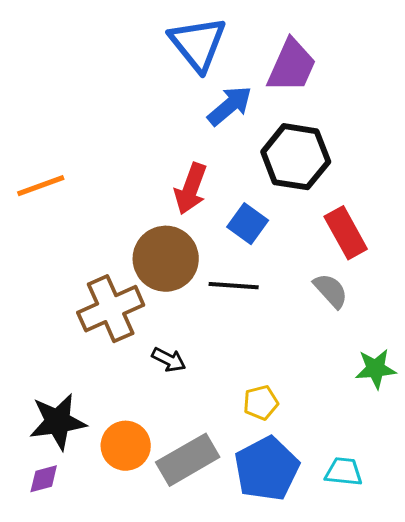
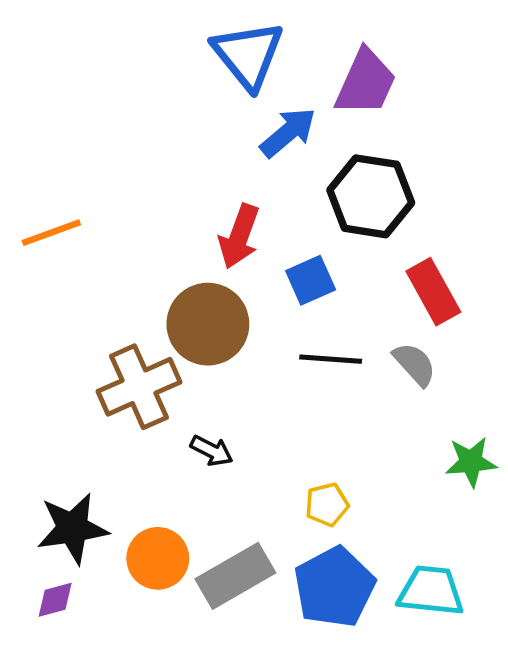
blue square: (248, 224) -> (311, 280), turned 30
black line: (234, 286) -> (331, 359), moved
cyan trapezoid: (344, 472) -> (431, 591), size x1.4

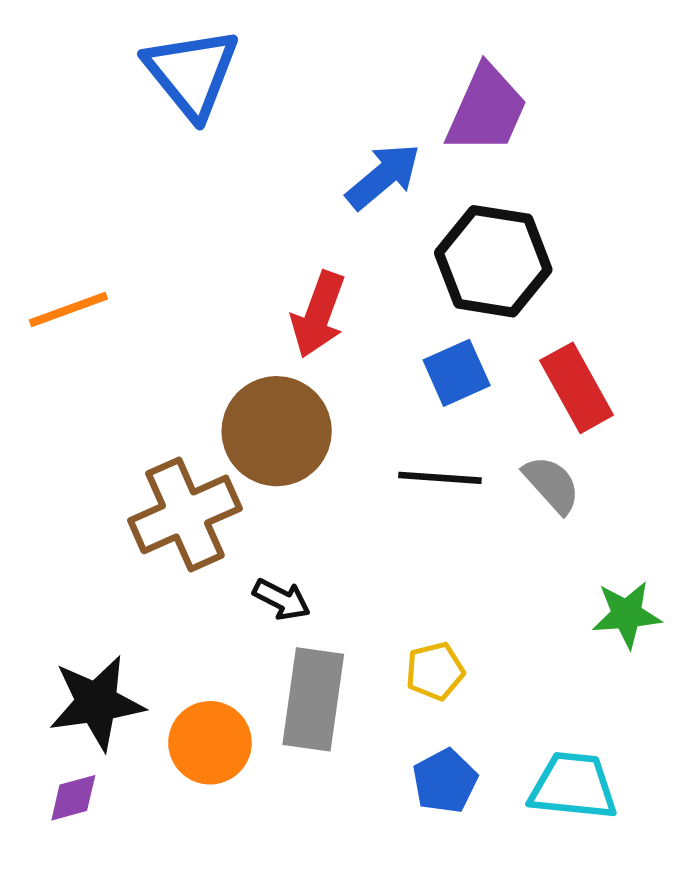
blue triangle: (248, 55) -> (192, 73), moved
blue square: (311, 280) -> (457, 373), moved
gray rectangle: (235, 576) -> (313, 699), moved, turned -52
blue pentagon: (334, 587) -> (445, 781), size x0.6

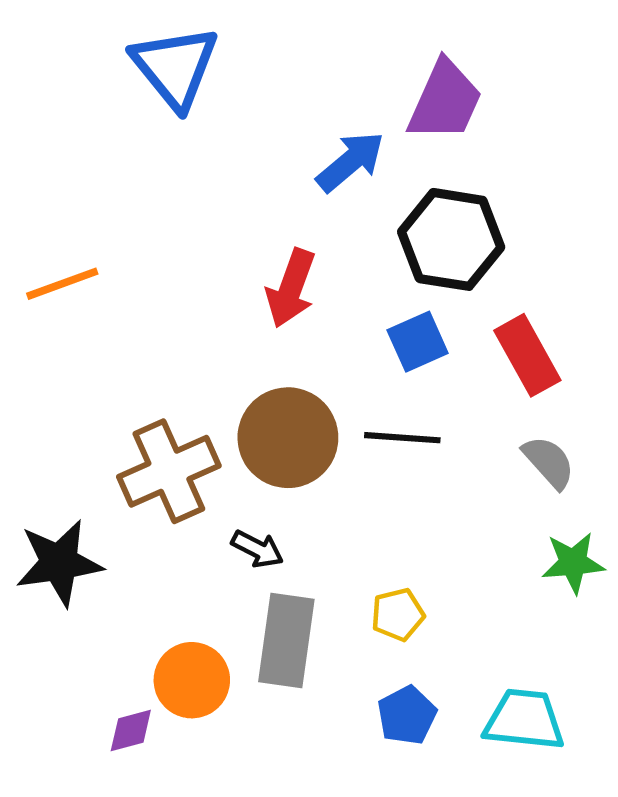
brown circle: (277, 431) -> (288, 438), moved
gray semicircle: (552, 484) -> (549, 462), moved
black star: (97, 703) -> (59, 563), moved
purple diamond: (73, 798) -> (131, 730), moved

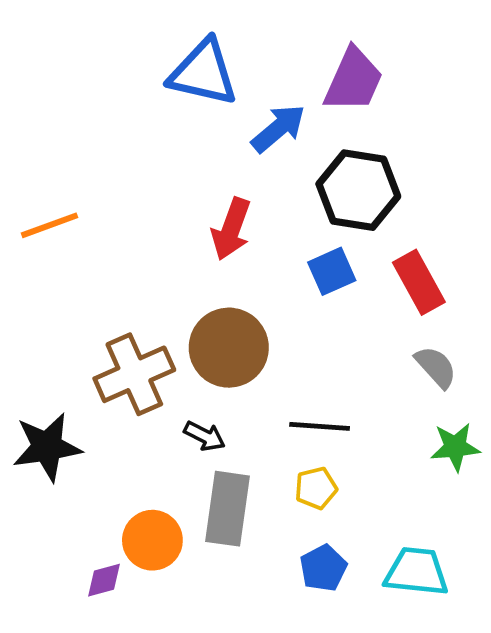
blue triangle: (175, 67) -> (203, 73), moved, turned -38
black line: (402, 438) -> (320, 426), moved

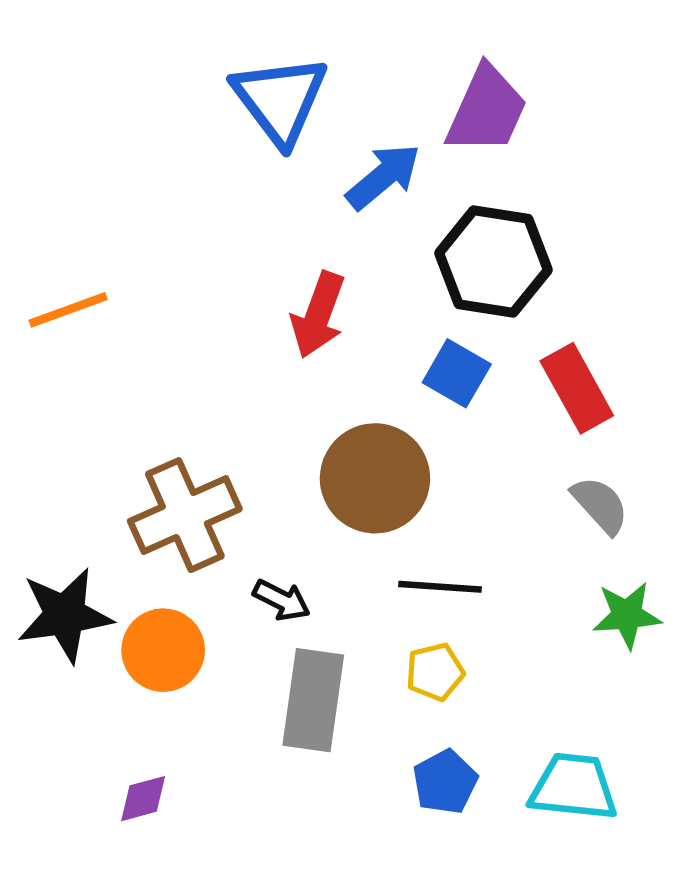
blue triangle: (203, 73) -> (280, 100), turned 40
blue square: (332, 271) -> (457, 373), turned -36
brown circle: (229, 348) -> (375, 478), moved
orange circle: (152, 540) -> (163, 650), moved

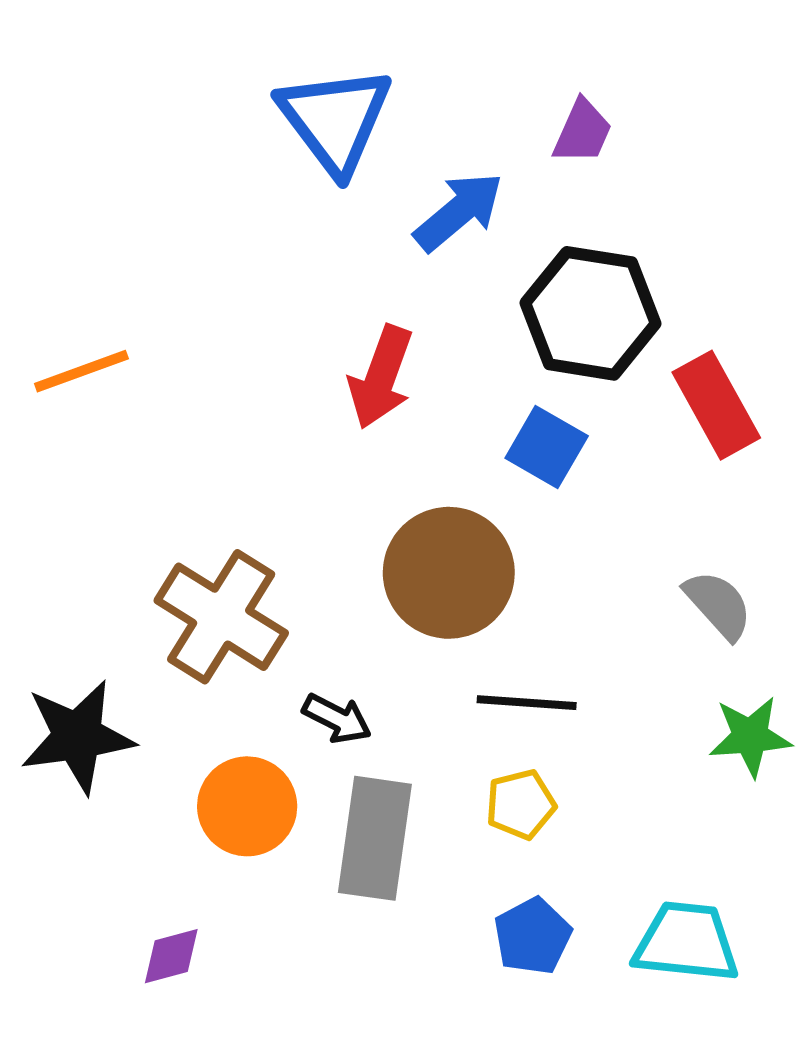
purple trapezoid: (487, 110) -> (583, 132), size x0.6
red rectangle: (577, 388) -> (716, 405), moved
brown cross: (185, 515) -> (221, 617), turned -34
orange circle: (163, 650) -> (247, 806), moved

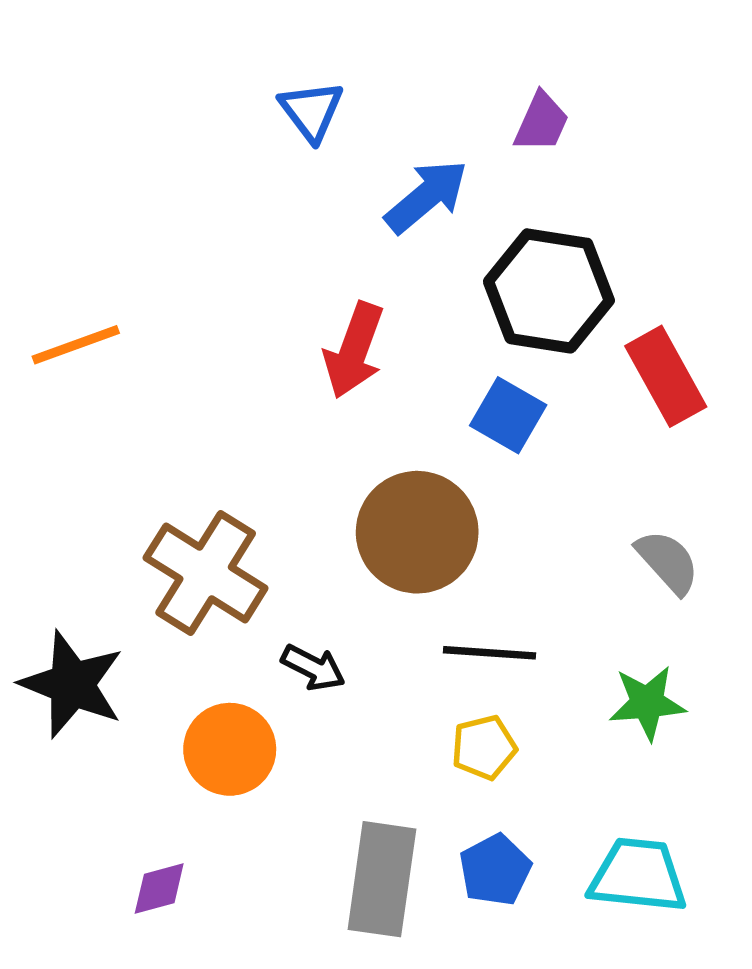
blue triangle: (335, 120) -> (311, 111), size x0.6
black star: (77, 736) -> (72, 684), turned 30
green star: (750, 736) -> (647, 703), moved
gray rectangle: (375, 838) -> (382, 879), moved

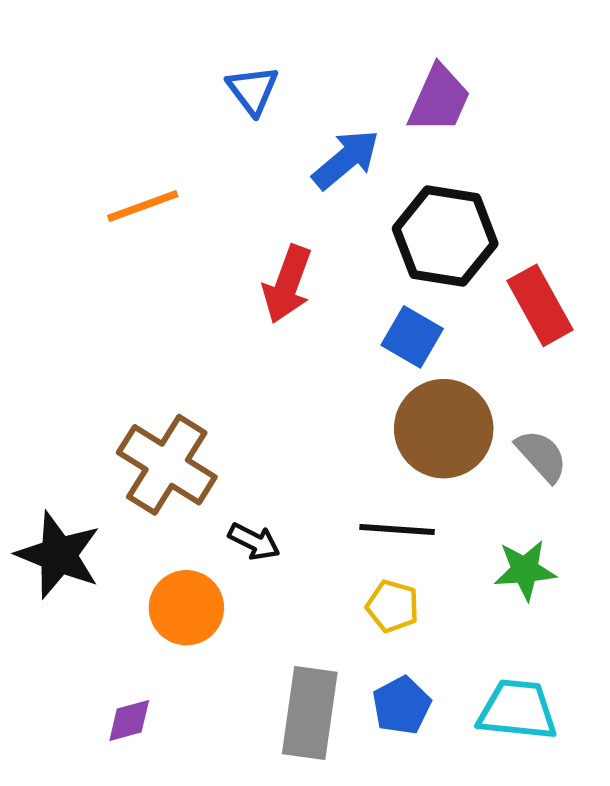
purple trapezoid: (541, 122) -> (439, 99), size x1.4
orange line: (76, 345) -> (143, 206), moved
brown circle: (417, 532) -> (444, 429), moved
yellow pentagon: (484, 747) -> (393, 606), turned 30

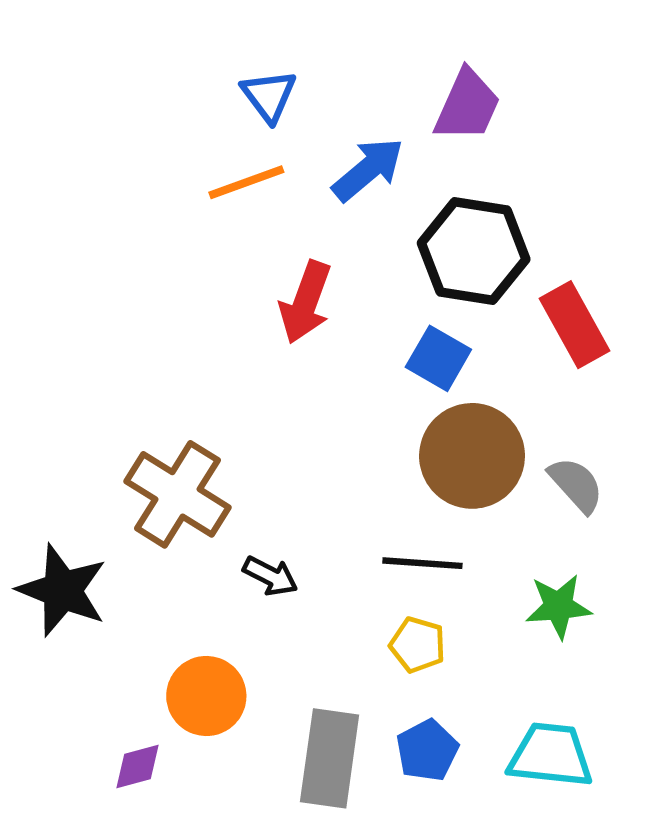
orange line: (143, 206) -> (246, 182), moved
orange circle: (186, 608) -> (206, 696), moved

